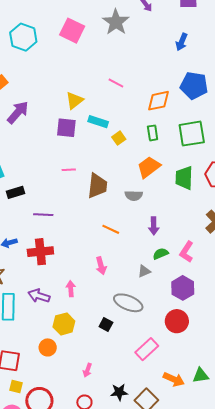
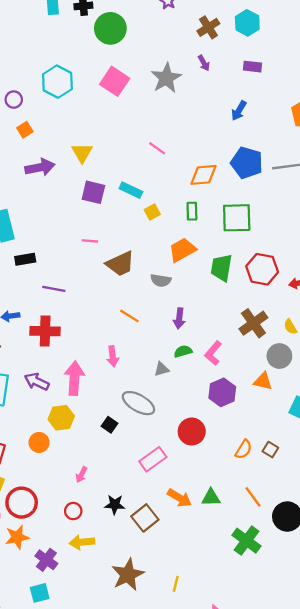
yellow triangle: (74, 100) -> (82, 153), moved, turned -30
purple arrow: (18, 112) -> (40, 167), turned 30
brown trapezoid: (97, 186) -> (120, 264), turned 52
purple hexagon: (183, 288) -> (222, 392), moved
pink arrow: (71, 289) -> (74, 378), size x1.8

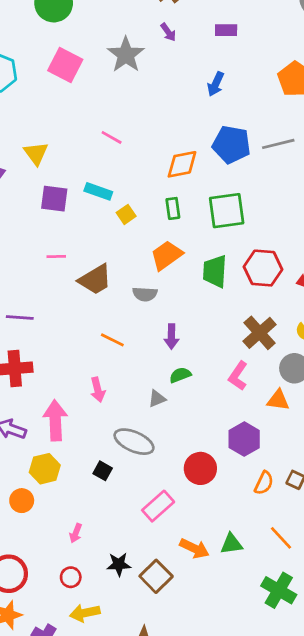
pink line: (157, 148) -> (112, 137), moved
pink L-shape: (213, 353) -> (238, 376), moved
purple hexagon: (222, 392) -> (244, 439), moved

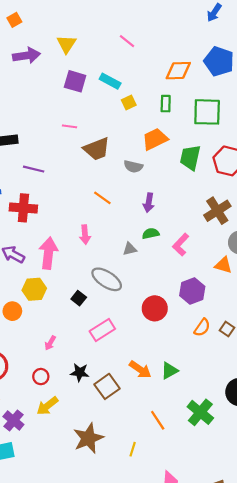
pink L-shape: (238, 376) -> (181, 245), moved
pink rectangle: (158, 506) -> (102, 330), moved
orange line: (281, 538) -> (158, 420), moved
green triangle: (231, 544) -> (169, 371), turned -30
yellow arrow: (85, 613) -> (47, 406), turned -35

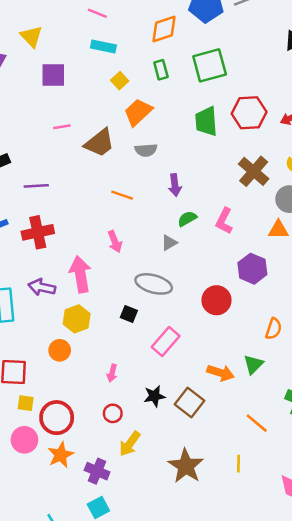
cyan rectangle: (110, 81) -> (103, 46), moved
orange trapezoid: (155, 139) -> (138, 112), moved
orange semicircle: (202, 327) -> (273, 329), moved

